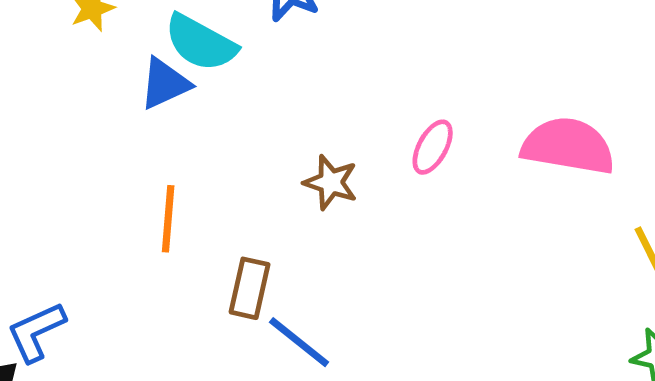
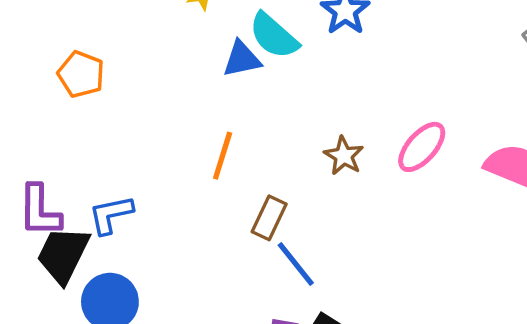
pink ellipse: (433, 147) -> (422, 147), size x1.4

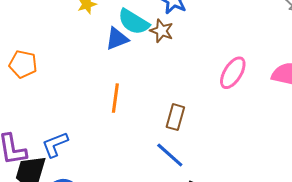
brown star: (344, 156) -> (162, 31), moved
brown rectangle: (269, 218) -> (175, 117), moved

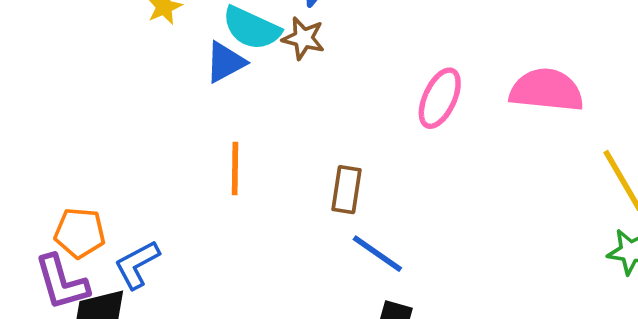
orange pentagon: (23, 64) -> (80, 233), moved
blue line: (170, 155) -> (377, 254), moved

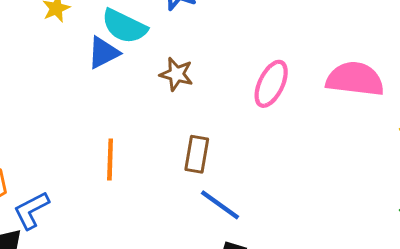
brown star: (303, 38) -> (176, 74), moved
orange line: (235, 169) -> (110, 160), moved

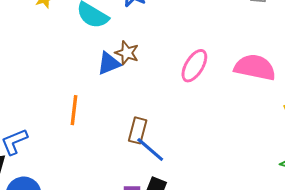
blue triangle: (103, 53) -> (109, 63), moved
brown rectangle: (197, 154) -> (138, 130), moved

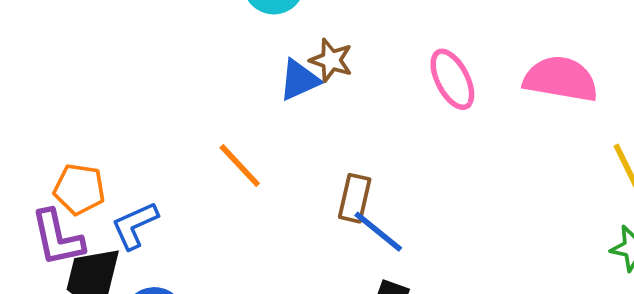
pink ellipse: (194, 66) -> (452, 79), turned -56
orange line: (74, 110) -> (240, 166), turned -48

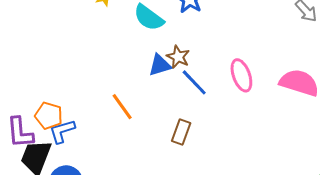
orange pentagon: (79, 189) -> (49, 116), moved
blue line: (378, 232) -> (194, 82), moved

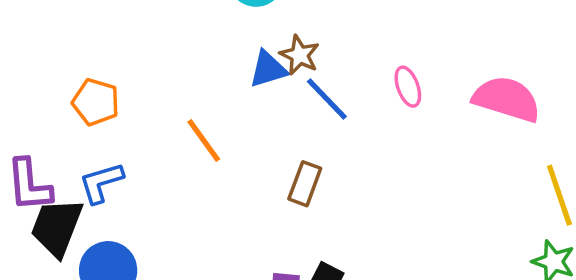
pink ellipse: (241, 75) -> (408, 87), size x0.7
orange pentagon: (49, 116) -> (96, 102), moved

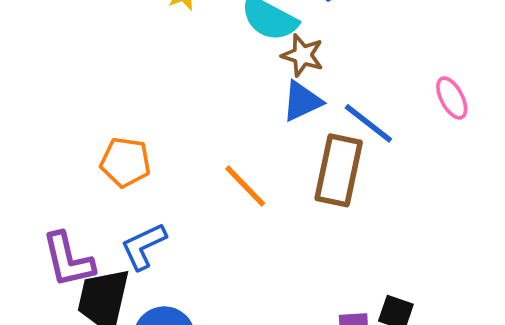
brown star: (300, 55) -> (303, 55), moved
brown rectangle: (305, 184) -> (339, 170), moved, size x1.5

